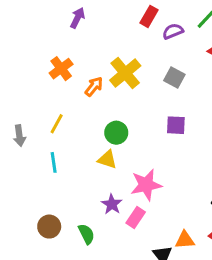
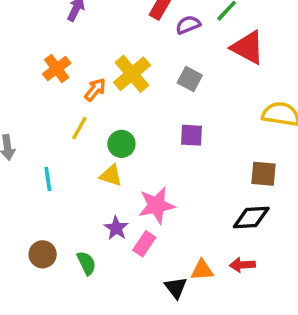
yellow line: (57, 124) -> (79, 128), moved

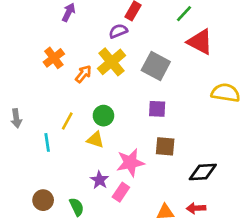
purple semicircle: (188, 25) -> (118, 31), moved
gray square: (190, 79) -> (156, 66), size x1.5
yellow line: (79, 128) -> (67, 121), moved
brown square: (263, 174) -> (165, 146), moved

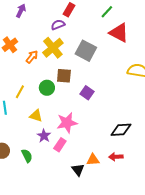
purple square: (157, 109) -> (87, 93), moved, turned 32
yellow triangle: (95, 140) -> (36, 116), moved
brown square: (165, 146) -> (64, 76), moved

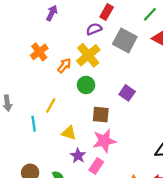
gray square: (86, 51) -> (125, 40), moved
brown square: (64, 76) -> (101, 115), moved
green circle: (47, 88) -> (86, 85), moved
purple square: (87, 93) -> (127, 93), moved

